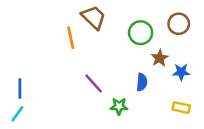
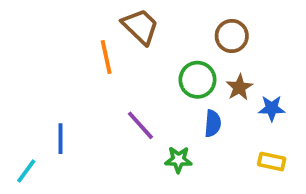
brown circle: (179, 24) -> (232, 36), moved
green circle: (141, 33) -> (197, 80), moved
blue line: (20, 89) -> (61, 139), moved

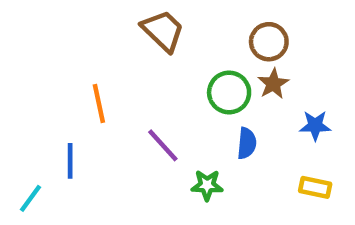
orange line: (106, 57) -> (99, 104), moved
brown star: (239, 87) -> (273, 84), moved

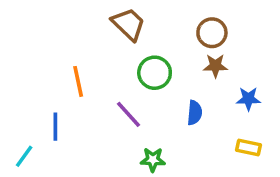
brown star: (273, 84) -> (215, 66), turned 30
green circle: (229, 92) -> (155, 73), moved
green star: (207, 185) -> (153, 160), moved

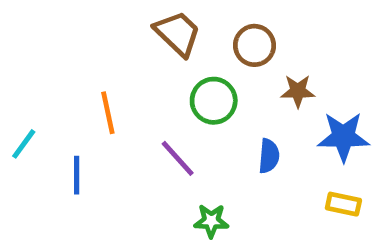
brown circle: (212, 33) -> (255, 45), moved
blue star: (248, 99) -> (343, 137), size x1.5
cyan line: (24, 156) -> (24, 144), moved

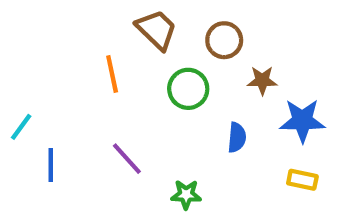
orange line: (108, 113) -> (112, 74), moved
purple line: (178, 158) -> (127, 159), moved
blue line: (77, 175) -> (51, 165), moved

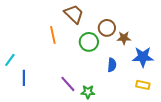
brown circle: (224, 40) -> (107, 28), moved
purple line: (127, 159) -> (68, 84), moved

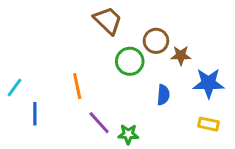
orange line: (53, 35) -> (77, 86), moved

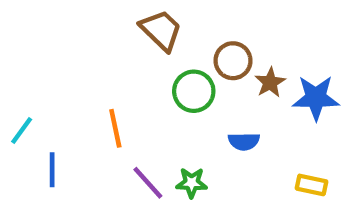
brown star: (181, 55) -> (270, 83), turned -30
blue star: (209, 83) -> (316, 98), moved
blue semicircle: (163, 95) -> (244, 141), turned 84
green star: (128, 134) -> (192, 183), moved

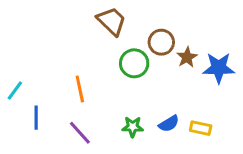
blue semicircle: (244, 141) -> (169, 124), moved, turned -30
purple line: (148, 183) -> (80, 133), moved
yellow rectangle: (311, 185) -> (201, 128), moved

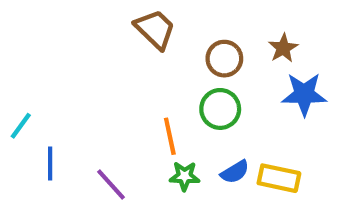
brown star: (187, 57) -> (283, 48), moved
green circle: (134, 63) -> (220, 109), moved
orange line: (80, 89) -> (170, 136), moved
yellow rectangle: (201, 128) -> (279, 178), size x1.4

